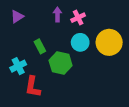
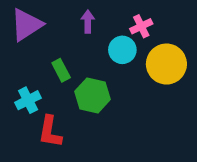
purple triangle: (17, 17) -> (26, 25), size x1.6
pink cross: (78, 18) -> (141, 26), moved
cyan circle: (80, 42) -> (122, 50), moved

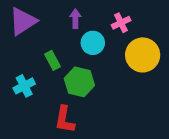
cyan circle: (122, 50) -> (93, 43), moved
red L-shape: (50, 132) -> (65, 120), moved

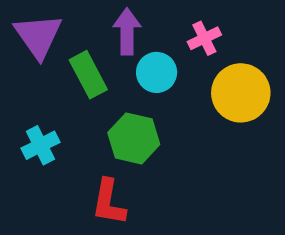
purple arrow: (75, 19) -> (127, 31), size x1.4
purple triangle: (23, 21) -> (38, 36), turned -32
green rectangle: (52, 60) -> (88, 75), moved, size x1.4

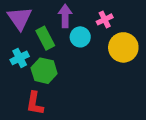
green hexagon: (134, 138) -> (44, 71), moved
cyan cross: (40, 145) -> (20, 58), moved
red L-shape: (109, 202) -> (35, 103), moved

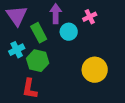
yellow circle: (123, 47) -> (95, 70), moved

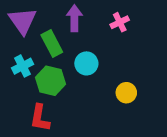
cyan circle: (69, 32) -> (86, 63), moved
yellow circle: (95, 70) -> (126, 93), size x0.6

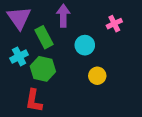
pink cross: (120, 22) -> (114, 24), moved
cyan circle: (86, 63) -> (85, 45), moved
yellow circle: (126, 93) -> (97, 76), moved

